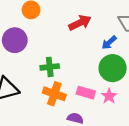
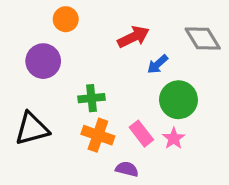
blue arrow: (109, 43) -> (158, 64), moved
pink rectangle: (86, 93) -> (141, 134), turned 36

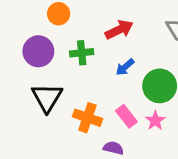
blue arrow: (158, 64) -> (125, 67), moved
green cross: (91, 98) -> (82, 53), moved
black triangle: (32, 129) -> (47, 97), moved, turned -44

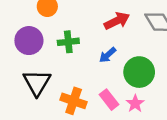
red arrow: (119, 30) -> (117, 21), moved

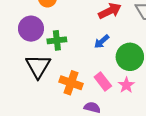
green cross: (68, 42) -> (57, 40), moved

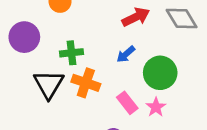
purple circle: (31, 29) -> (24, 37), moved
orange cross: (71, 83) -> (86, 83), moved

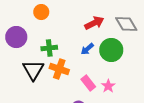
green circle: (160, 73) -> (111, 50), moved

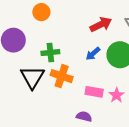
pink rectangle: (88, 83) -> (94, 92), turned -42

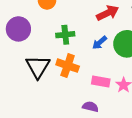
green cross: (50, 53) -> (65, 35), moved

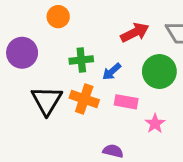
blue arrow: (100, 43) -> (112, 72), moved
pink rectangle: (101, 82) -> (126, 102), moved

